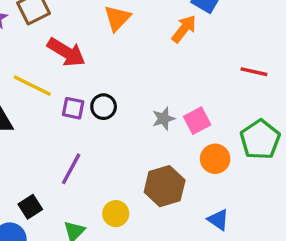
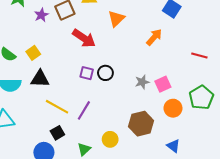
orange arrow: (184, 29) -> (154, 37), moved
yellow line: (32, 86) -> (57, 107), moved

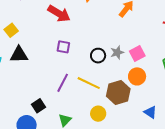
black circle: (105, 73) -> (98, 56), moved
yellow line: (57, 107) -> (89, 83), moved
orange circle: (173, 108) -> (137, 76), moved
yellow circle: (110, 139) -> (98, 114), moved

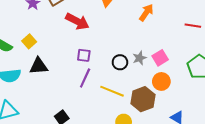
purple line: (63, 83) -> (85, 78), moved

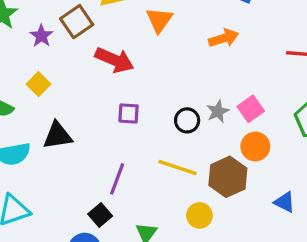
orange arrow: (146, 13) -> (224, 38), turned 42
yellow square: (29, 41) -> (39, 84), moved
purple line: (85, 78) -> (117, 179), moved

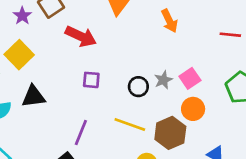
orange arrow: (224, 38) -> (169, 21), turned 80
yellow square: (39, 84) -> (19, 55), size x1.5

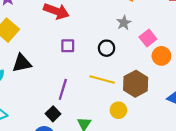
gray star: (163, 80) -> (124, 23), moved
orange circle: (193, 109) -> (161, 56), moved

